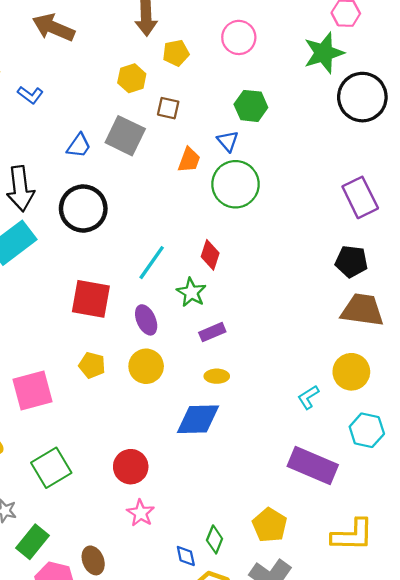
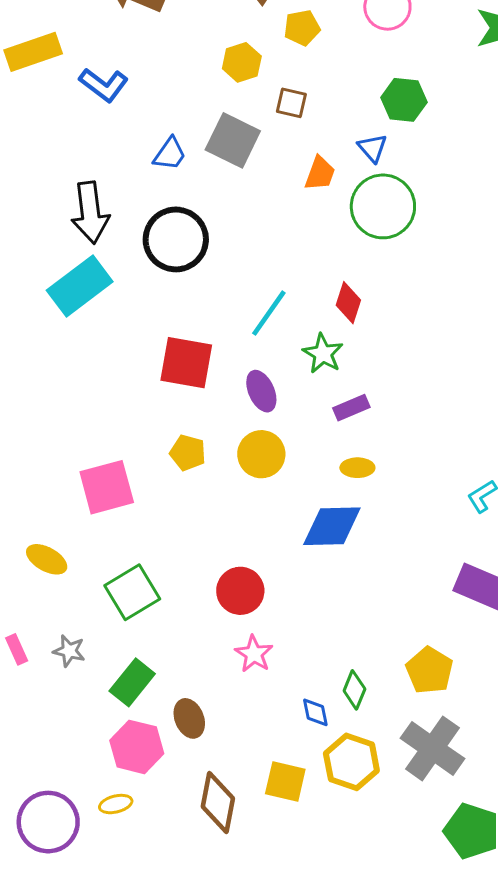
blue L-shape: (30, 95) -> (104, 85), size x1.4
green rectangle: (32, 542) -> (132, 682), moved

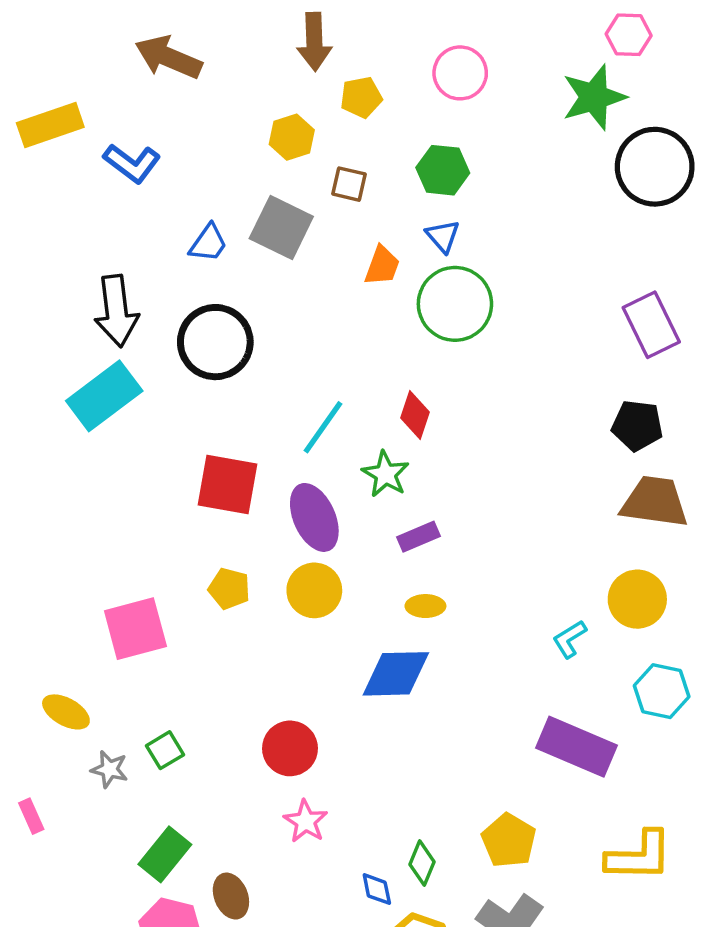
green hexagon: (404, 100) -> (443, 170), moved
purple ellipse: (261, 391) -> (314, 517), size x1.4
green square: (132, 592) -> (165, 750), size x0.6
gray star: (69, 651) -> (109, 769), moved

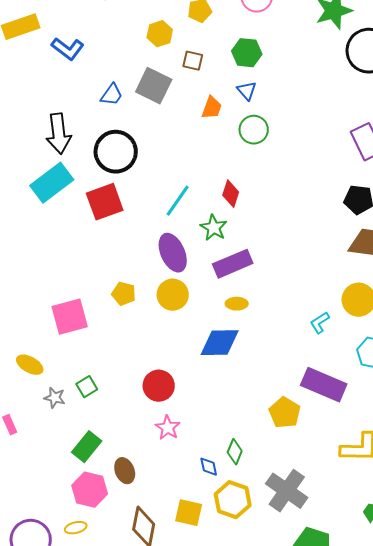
green circle: (455, 304) -> (254, 130), size x0.7
red square: (227, 484) -> (105, 202), moved, turned -30
purple rectangle: (418, 537) -> (233, 264), size x1.6
yellow pentagon: (509, 840) -> (285, 413), moved

